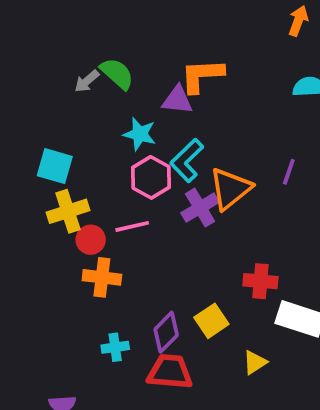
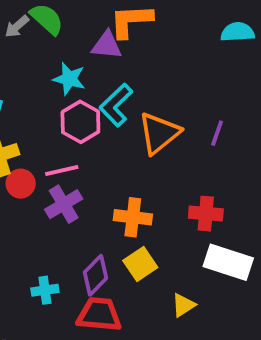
purple line: (289, 172) -> (217, 133), moved
purple cross: (200, 208) -> (64, 204), moved
orange cross: (102, 277) -> (133, 217), moved
red cross: (260, 281) -> (206, 214), moved

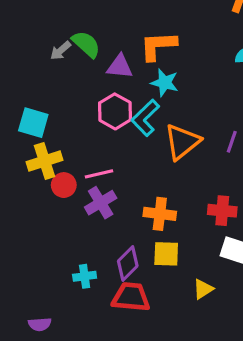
purple triangle: (107, 45) -> (120, 67), moved
cyan star: (69, 79) -> (165, 83), moved
pink hexagon: (80, 122) -> (115, 111), moved
yellow square: (140, 264) -> (166, 254), turned 36

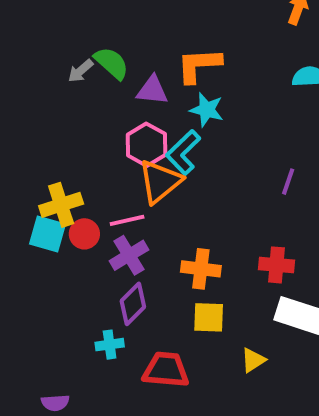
cyan square: (33, 123) -> (47, 234), moved
orange triangle: (182, 142) -> (160, 182), moved
purple diamond: (128, 263) -> (133, 304), moved

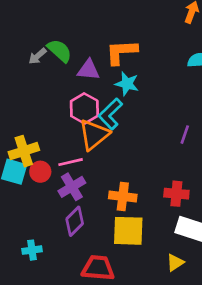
yellow square: (209, 317) -> (128, 231), size x1.4
cyan cross: (110, 345) -> (32, 250), moved
yellow triangle: (253, 360) -> (175, 262), moved

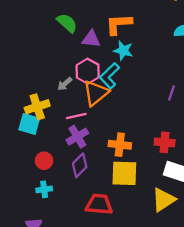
gray arrow: (38, 56) -> (65, 84), moved
red circle: (40, 172) -> (44, 161), moved
yellow triangle: (175, 262) -> (163, 200), size x1.6

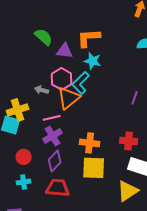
gray arrow: (65, 84) -> (42, 90), turned 56
red trapezoid: (99, 204) -> (58, 188), moved

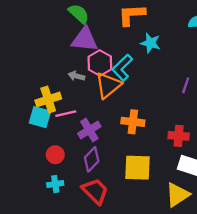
purple triangle: (65, 51) -> (85, 40), moved, size x1.4
cyan star: (93, 61) -> (150, 43), moved
pink line: (52, 118) -> (66, 114), moved
orange cross: (90, 143) -> (133, 122), moved
red trapezoid: (58, 188) -> (95, 191), turned 40

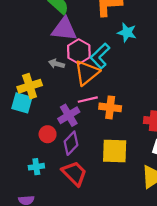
pink line: (66, 114) -> (88, 100), moved
red circle: (55, 155) -> (48, 134), moved

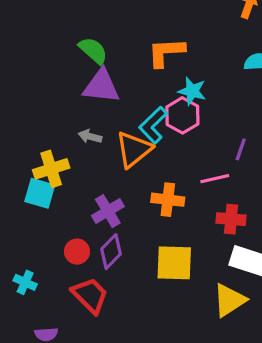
pink hexagon: (79, 51) -> (182, 115), moved
pink line: (88, 100) -> (215, 179), moved
red circle: (48, 134) -> (77, 252), moved
cyan cross: (36, 167) -> (25, 282), moved, turned 32
red trapezoid: (74, 173) -> (90, 295), moved

